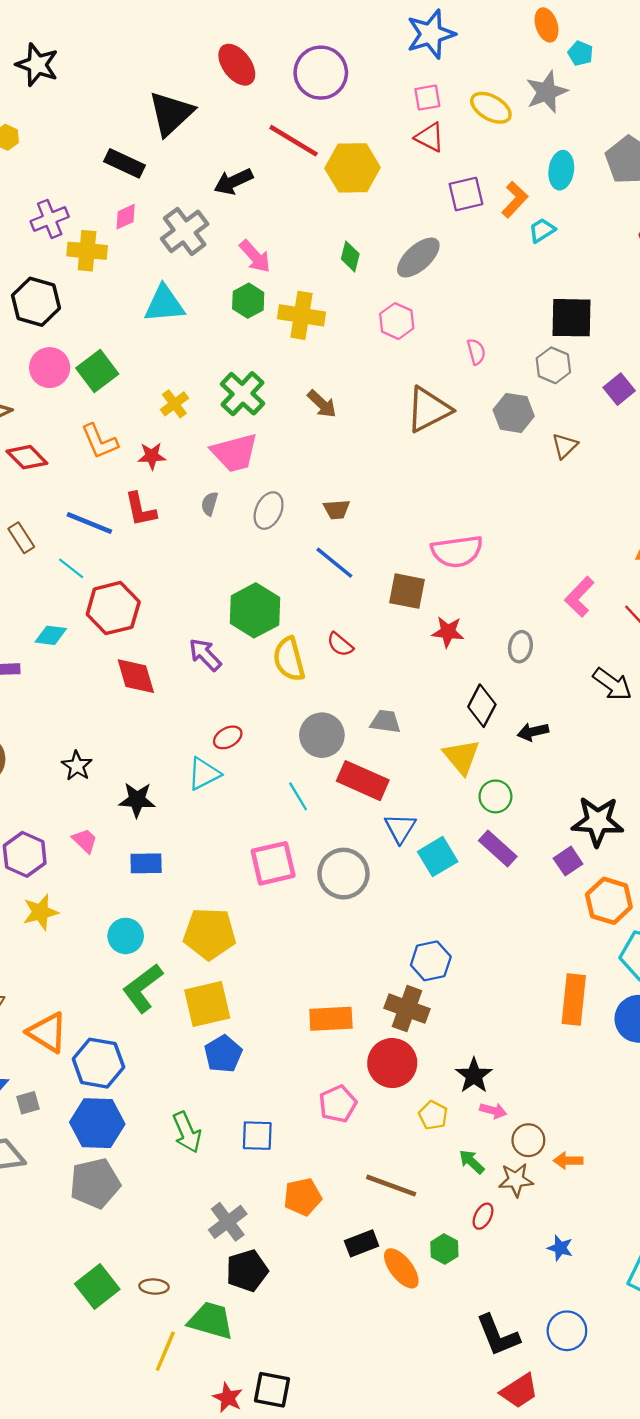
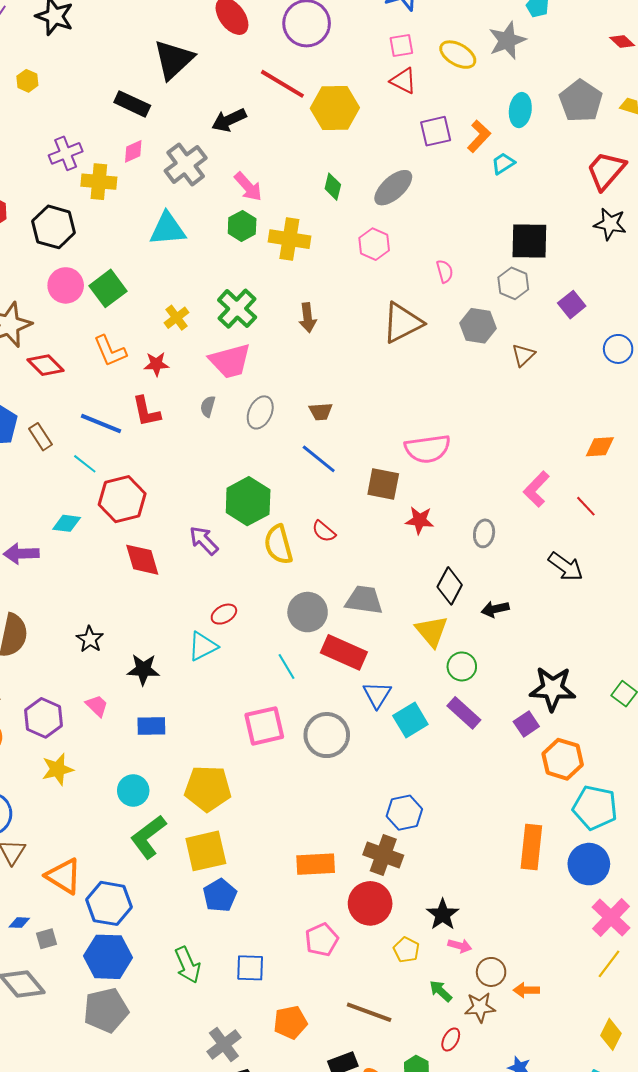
brown arrow: (322, 404) -> (308, 318), turned 40
gray trapezoid: (385, 722) -> (364, 600), size x1.4

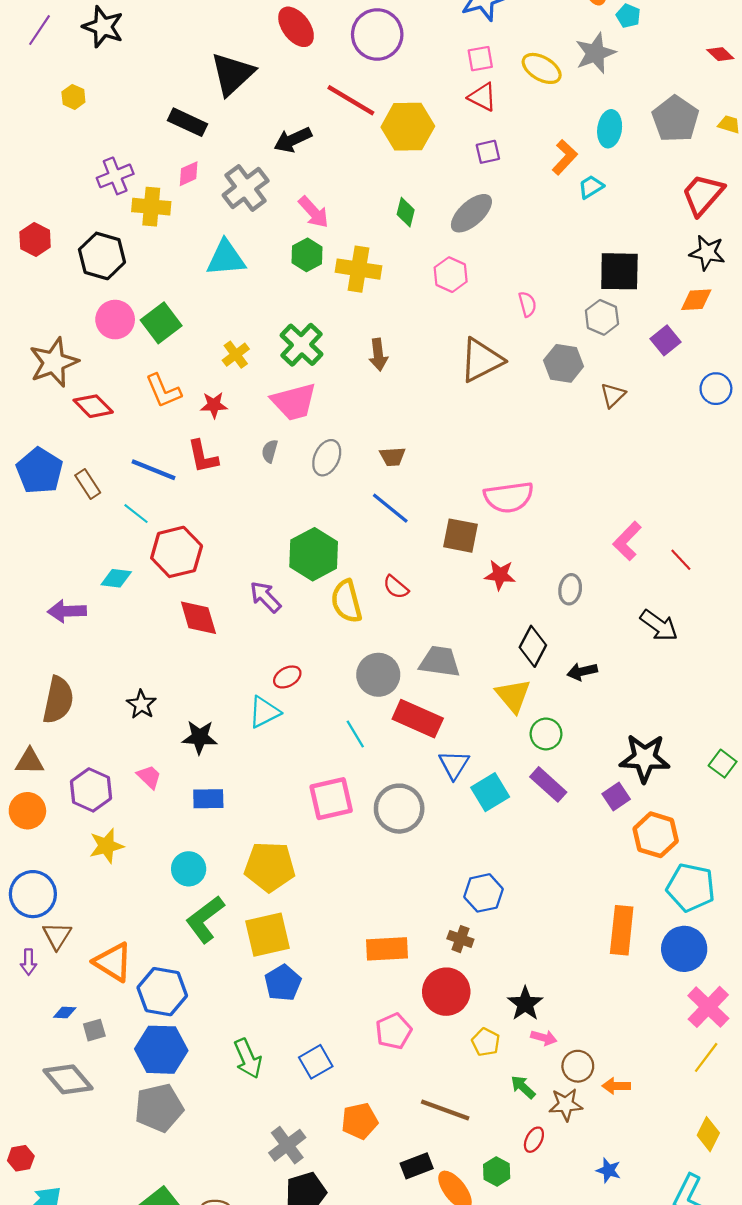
purple square: (436, 131) -> (488, 152), moved, size x0.7
orange diamond: (600, 447) -> (696, 300), moved
brown cross: (383, 855) -> (460, 939), size x0.6
blue square: (250, 968) -> (316, 1062), turned -32

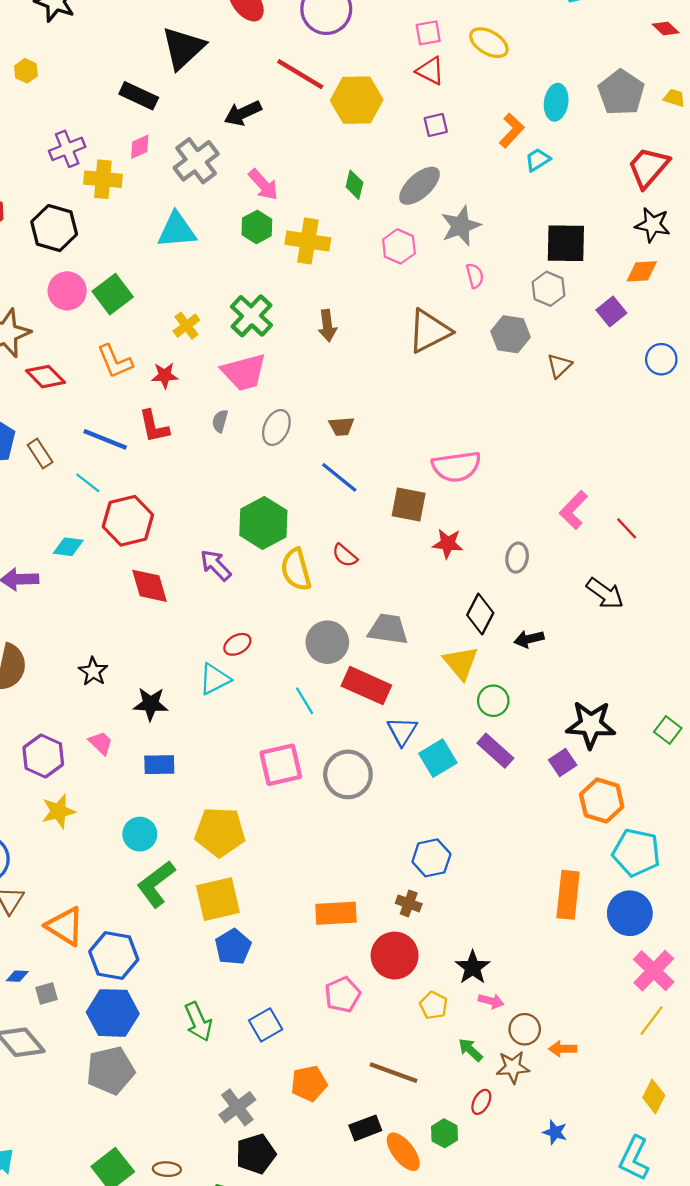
gray star: (595, 53) -> (461, 226), moved

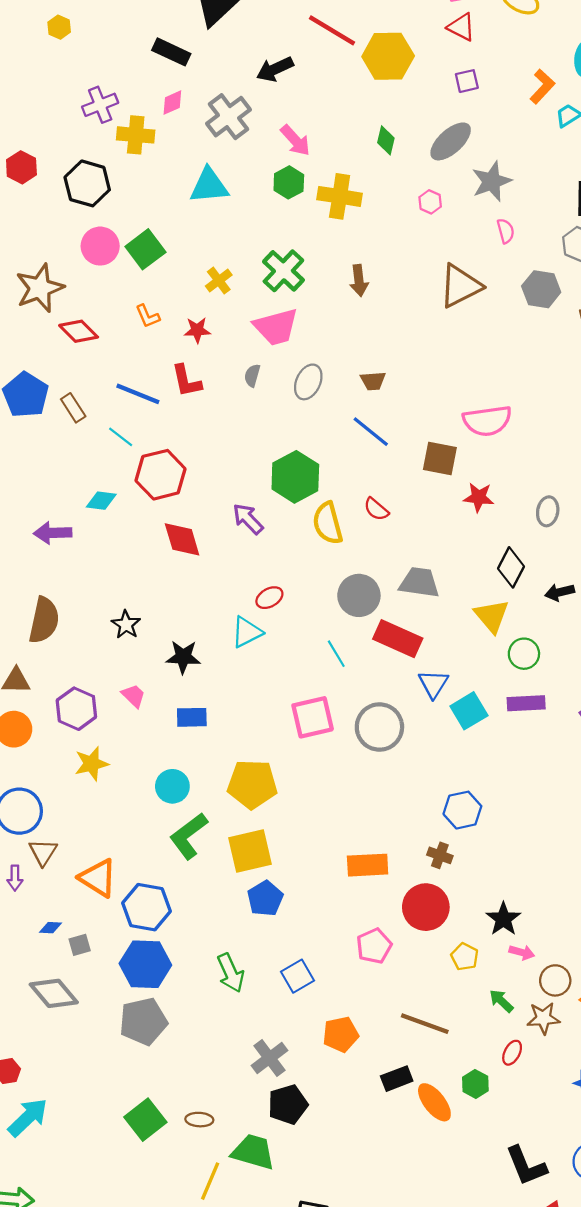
pink hexagon: (399, 246) -> (430, 202), size x0.7
orange L-shape: (115, 361) -> (148, 316), size x0.7
purple rectangle: (495, 751) -> (526, 703), turned -45

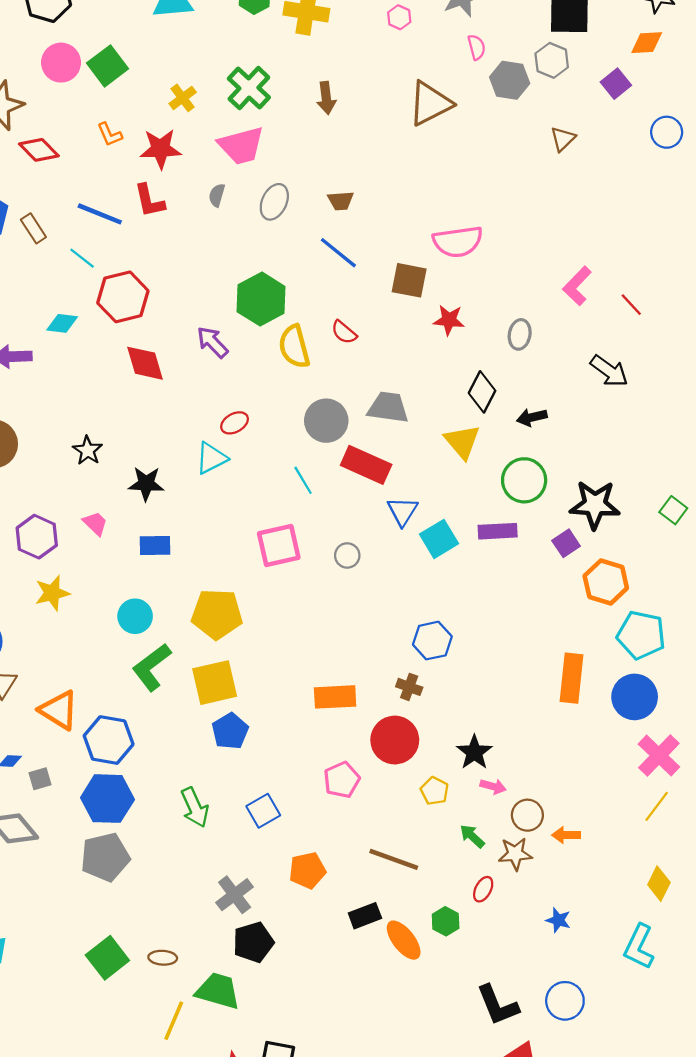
gray hexagon: (541, 289) -> (510, 80), moved
red star: (197, 330) -> (160, 149), size x1.5
green circle: (524, 654) -> (524, 480), moved, size x1.4
gray circle: (379, 727) -> (347, 555), size x0.5

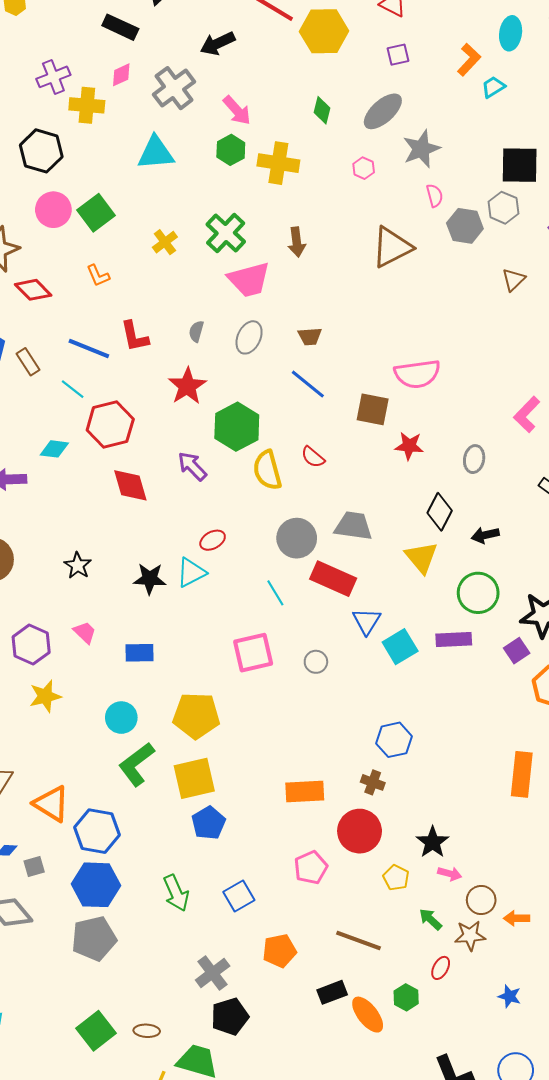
pink trapezoid: (241, 145) -> (249, 280), moved
red star: (160, 149) -> (187, 386), moved, turned -30
black star: (146, 484) -> (150, 579), moved

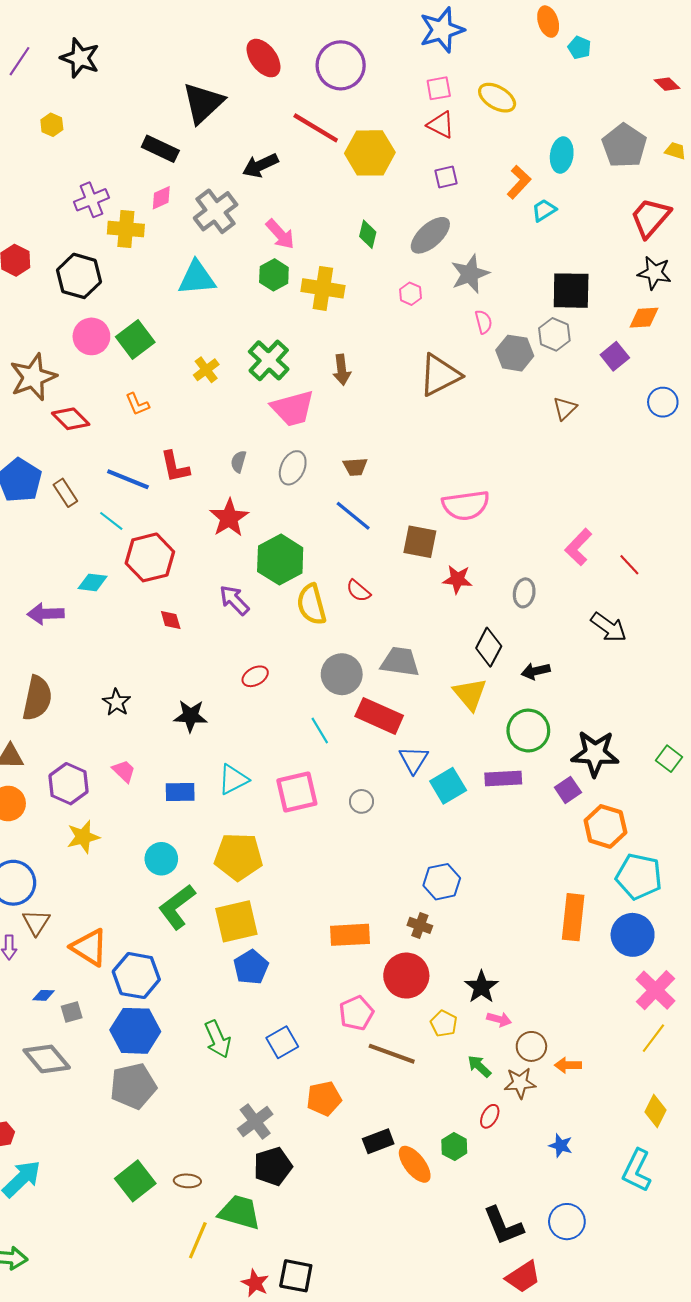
red diamond: (130, 485) -> (171, 620), size x0.6
cyan triangle: (191, 573) -> (233, 780), moved
brown line: (359, 941) -> (392, 1054), moved

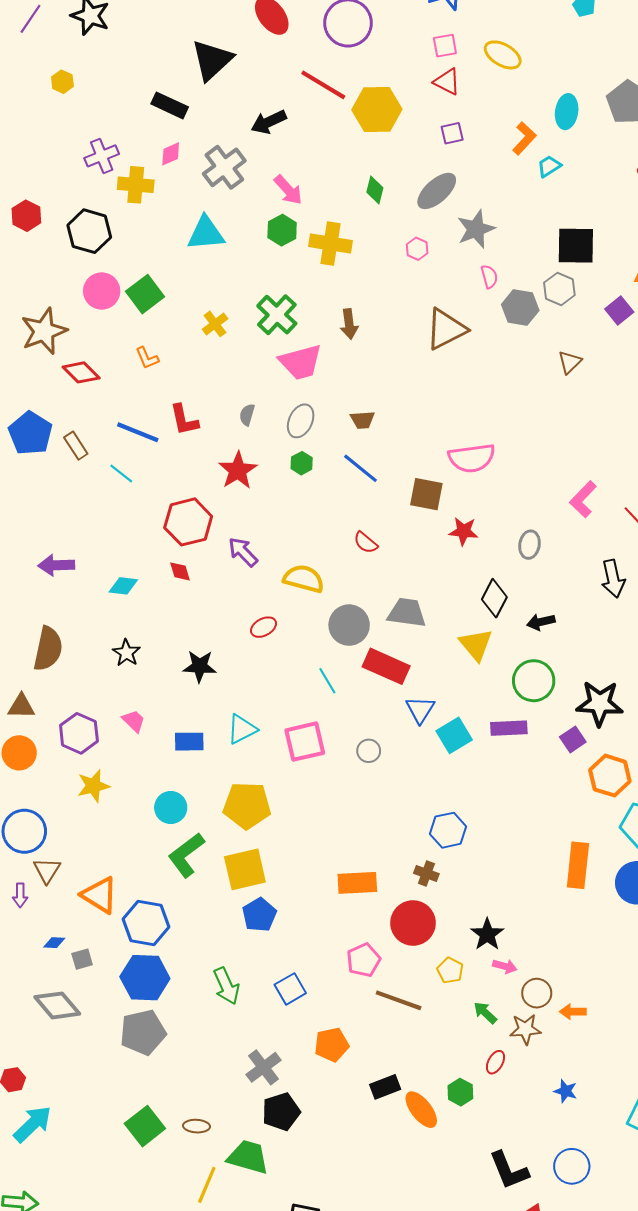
red hexagon: (150, 557) -> (188, 522), moved
green hexagon: (280, 560) -> (302, 463), moved, size x0.5
cyan diamond: (93, 582) -> (123, 586), moved
yellow semicircle: (311, 604) -> (304, 579), moved, turned 120
black arrow: (609, 627) -> (613, 579), turned 42

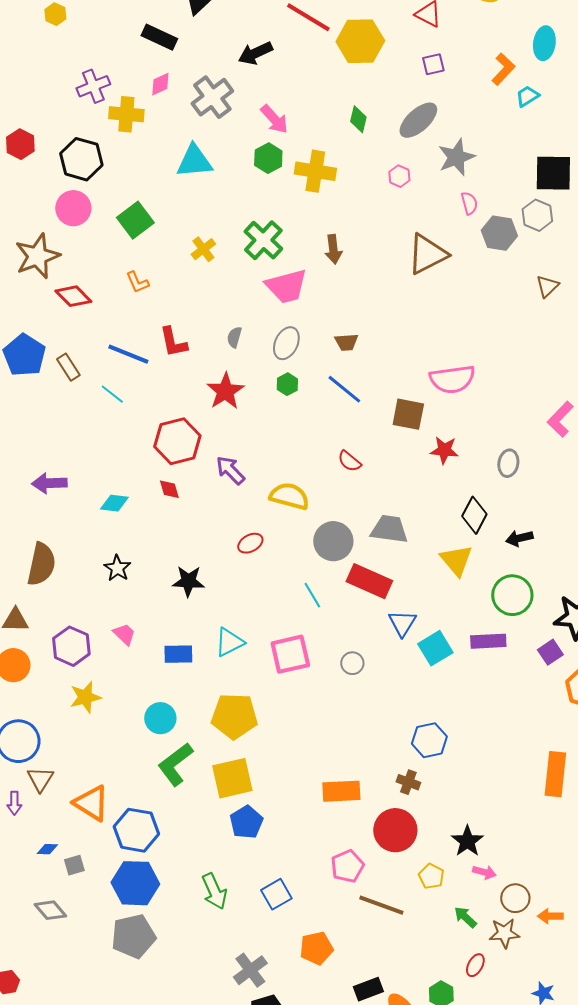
pink circle: (102, 291) -> (73, 208), moved
gray diamond: (57, 1005) -> (50, 910), size x0.7

